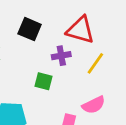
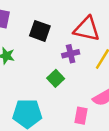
green square: (43, 81) -> (56, 78), turned 35

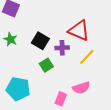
black square: (40, 31) -> (40, 41), moved

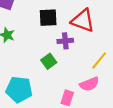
black square: (40, 41) -> (48, 18), moved, turned -30
yellow line: (87, 57) -> (99, 60), moved

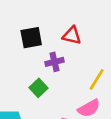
red triangle: (83, 21) -> (72, 36), size x0.7

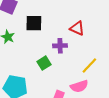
black square: (31, 38) -> (34, 23), moved

